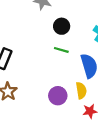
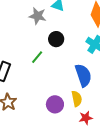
green line: (61, 50) -> (37, 57), moved, turned -64

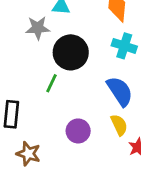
black circle: (56, 39) -> (71, 52), size x1.6
purple circle: (55, 104) -> (78, 131), moved

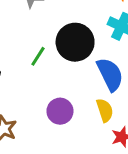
black circle: (71, 52) -> (75, 42), moved

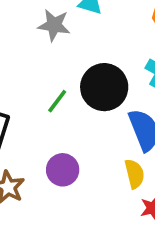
purple circle: (60, 111) -> (63, 170), moved

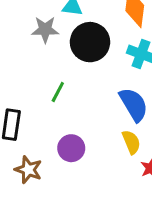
black circle: (104, 87) -> (90, 42), moved

